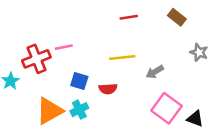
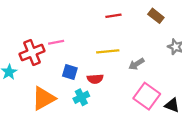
cyan cross: (79, 110) -> (81, 97), moved

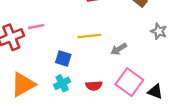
blue square: (70, 72) -> (63, 58), moved
red semicircle: (95, 79) -> (94, 86), moved

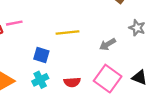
gray arrow: (119, 49) -> (108, 44), moved
black triangle: (155, 92) -> (139, 77), moved

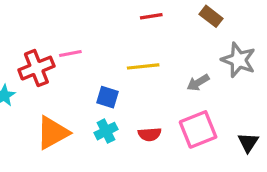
gray star: (137, 28) -> (238, 60), size x1.5
black triangle: (139, 77) -> (248, 142), moved, turned 42
pink square: (108, 79) -> (198, 129), turned 32

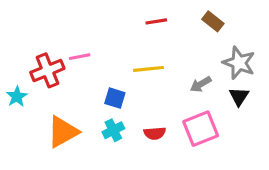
black triangle: (248, 142) -> (239, 96), moved

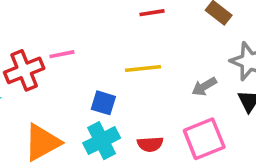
cyan cross: (113, 130) -> (102, 141), size x1.4

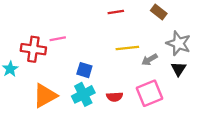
yellow line: (143, 69) -> (127, 48), moved
red cross: (24, 70) -> (33, 49), turned 30

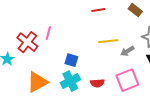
pink line: (58, 39) -> (48, 33), turned -64
red cross: (33, 49) -> (27, 42), turned 30

